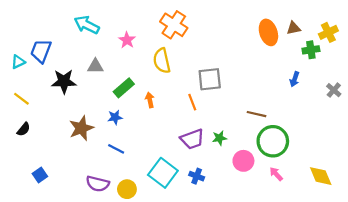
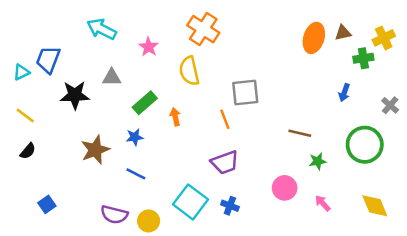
orange ellipse: (268, 32) -> (314, 38), turned 35
green star: (219, 138) -> (318, 161), moved
green circle: (273, 141) -> (365, 145), moved

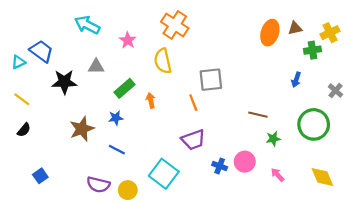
blue trapezoid: (48, 60) -> (41, 51), turned 105
blue cross: (230, 206) -> (220, 166), moved

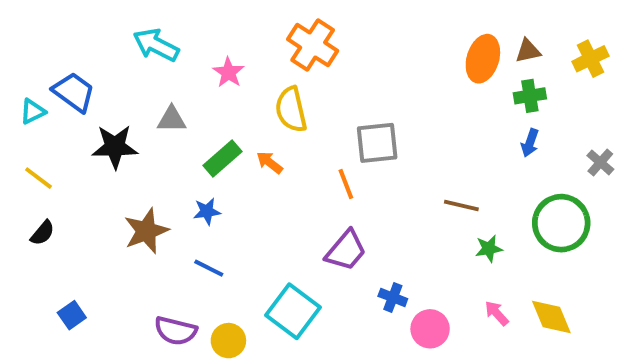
green cross: (313, 50) -> (530, 96), moved
orange arrow: (151, 100) -> (270, 162), moved, turned -40
purple trapezoid: (193, 140) -> (346, 251), turned -30
pink circle: (245, 162) -> (430, 329), moved
yellow diamond: (322, 177) -> (551, 317), moved

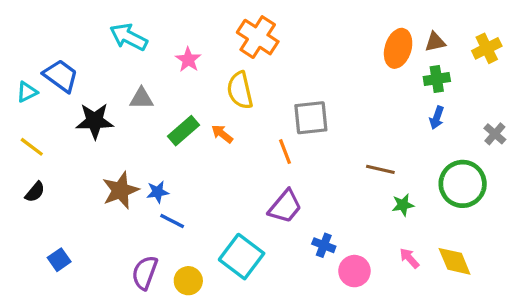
blue star: (207, 211) -> (158, 192), moved
purple semicircle: (176, 331) -> (145, 273), turned 96

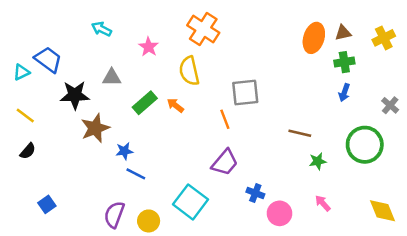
cyan arrow: (129, 37) -> (102, 29), size x0.7
brown star: (120, 190) -> (95, 128), moved
yellow diamond: (455, 261) -> (382, 211), moved

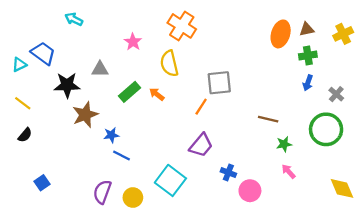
cyan arrow: (102, 29) -> (74, 19), moved
gray cross: (390, 105) -> (336, 94), moved
orange line: (225, 119) -> (201, 107), turned 54
pink arrow: (323, 203) -> (289, 171), moved

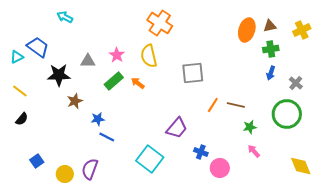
pink star: (133, 42) -> (117, 55), moved
orange line: (201, 107) -> (213, 105), moved
brown star: (85, 115) -> (75, 101), size x0.7
yellow circle: (133, 198) -> (65, 174), moved

